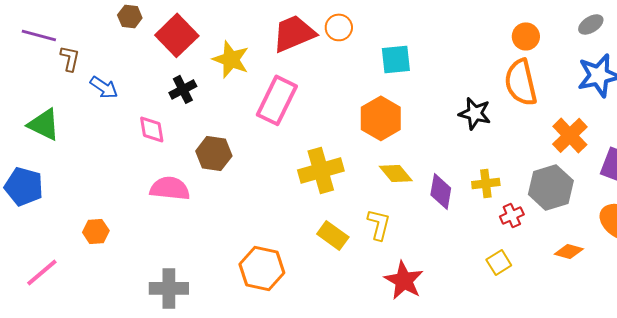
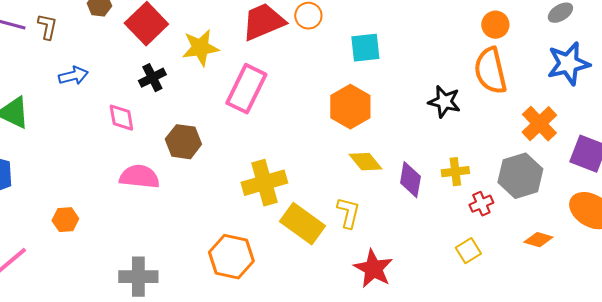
brown L-shape: (70, 58) -> (47, 27), moved
yellow star: (231, 59) -> (200, 48), turned -30
blue arrow: (104, 87) -> (73, 76), turned -48
yellow cross: (321, 170) -> (264, 183), moved
yellow rectangle: (333, 235) -> (302, 224), size x1.4

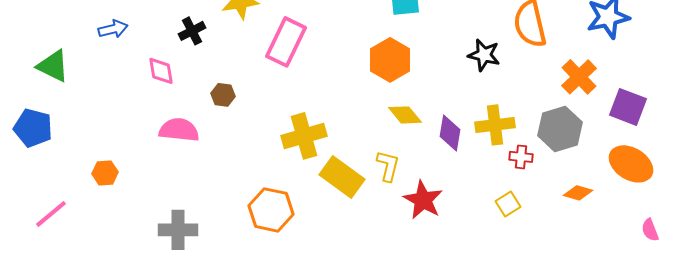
brown hexagon: (183, 142) -> (223, 95), size x0.7
yellow cross: (455, 172) -> (495, 125), size x1.4
red cross: (481, 204) -> (521, 157), turned 30
red star: (373, 269) -> (423, 200), moved

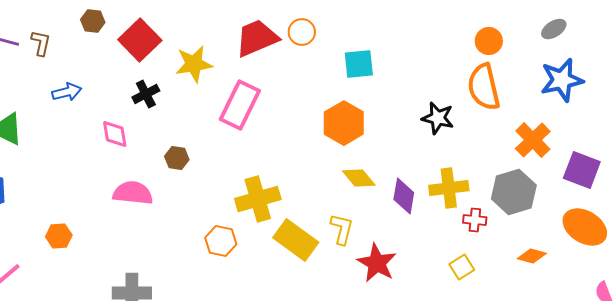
orange hexagon: (271, 210) -> (221, 241), moved, size x0.7

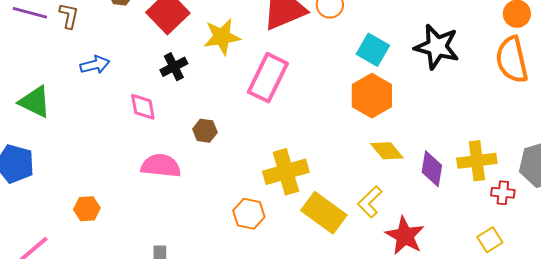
cyan square: (359, 64) -> (373, 50), moved, turned 36
black star: (438, 118) -> (437, 47), moved, size x1.4
yellow L-shape: (342, 229) -> (370, 202), turned -148

